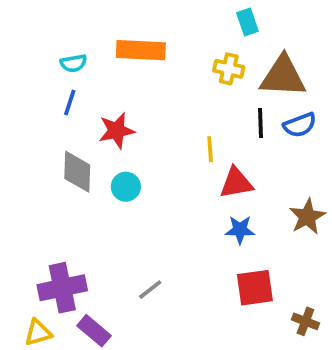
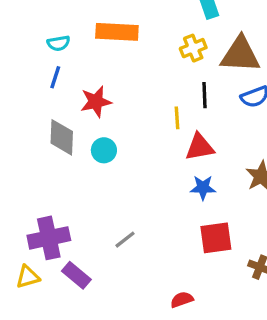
yellow cross: (229, 69) -> (193, 48), turned -35
black line: (261, 123) -> (205, 95), moved

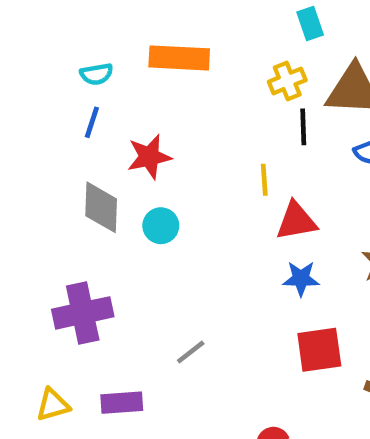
black line: (205, 95) -> (303, 127), moved
purple cross: (49, 238) -> (83, 313), moved
purple rectangle: (76, 275) -> (122, 403), turned -44

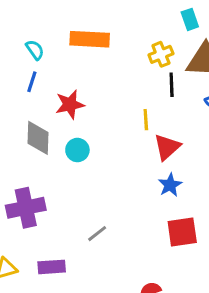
cyan rectangle: (310, 24) -> (190, 19), moved
cyan semicircle: (96, 74) -> (35, 50), turned -115
red triangle: (296, 221) -> (167, 147), turned -32
blue star: (301, 279) -> (170, 185), turned -30

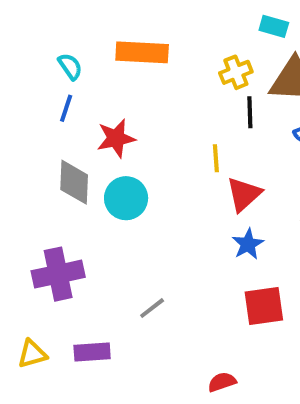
cyan rectangle: (190, 19) -> (274, 26), turned -55
cyan circle: (77, 150) -> (126, 198), size x1.4

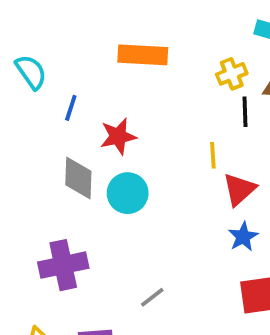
cyan semicircle: (70, 66) -> (31, 72), moved, size x1.4

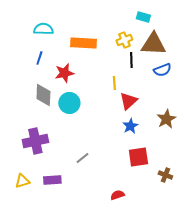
orange rectangle: (143, 55) -> (83, 43), moved
cyan semicircle: (31, 72) -> (43, 29), moved, turned -54

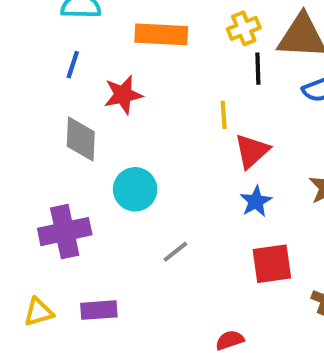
cyan circle: (69, 103) -> (135, 189), moved
gray line: (82, 158) -> (175, 252), moved

